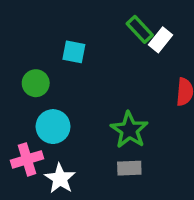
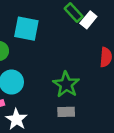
cyan square: (74, 52) -> (26, 29), size x1.5

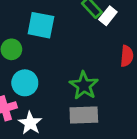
gray rectangle: (66, 112) -> (84, 115), size x1.5

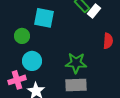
green star: (84, 86) -> (76, 63), turned -30

